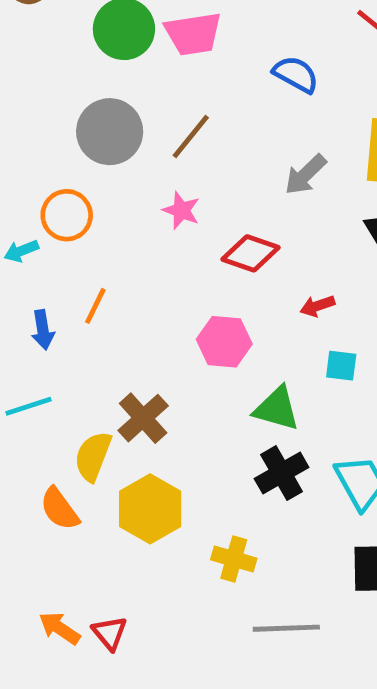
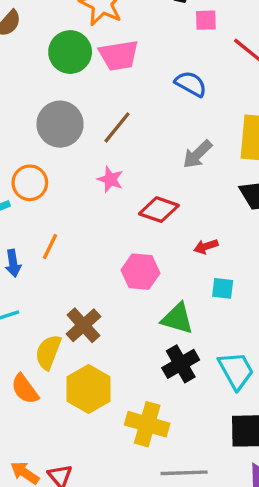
yellow cross: (234, 559) -> (147, 424), size x1.4

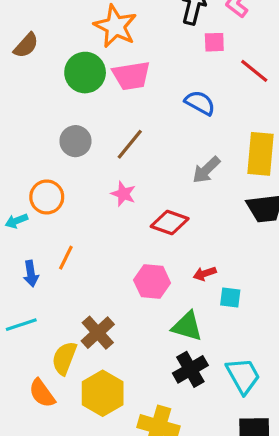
gray circle: (60, 124) -> (75, 141), size x0.7
red arrow: (206, 246) -> (205, 274), moved

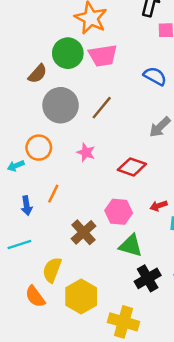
brown semicircle: (26, 45) -> (38, 74), moved
gray circle: (75, 141) -> (61, 105), size x1.5
pink star: (123, 194) -> (86, 152), moved
green triangle: (187, 326) -> (131, 246), moved
brown cross: (98, 333) -> (84, 232), moved

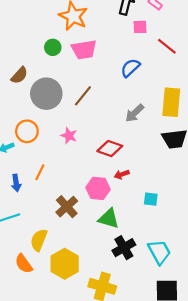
green circle: (68, 53) -> (53, 47), size x0.6
brown semicircle: (38, 74) -> (19, 75), moved
blue semicircle: (155, 76) -> (130, 68), turned -72
red arrow: (159, 206) -> (122, 174), moved

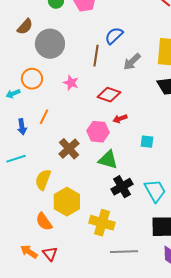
blue semicircle: (130, 68) -> (114, 36), moved
brown line: (83, 96) -> (96, 56), moved, turned -30
orange semicircle: (24, 264) -> (44, 222), moved

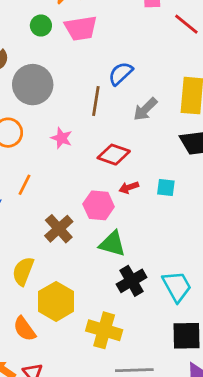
cyan square: (147, 142) -> (166, 187), moved

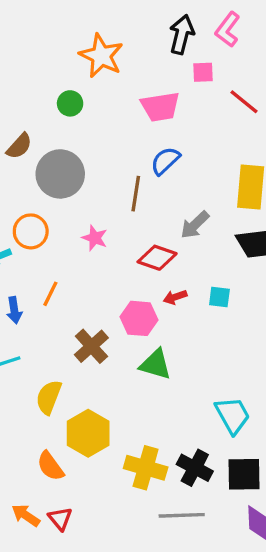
pink trapezoid: (81, 28) -> (160, 107), moved
gray arrow: (145, 109) -> (195, 225), moved
black cross: (132, 281) -> (195, 468), moved, turned -32

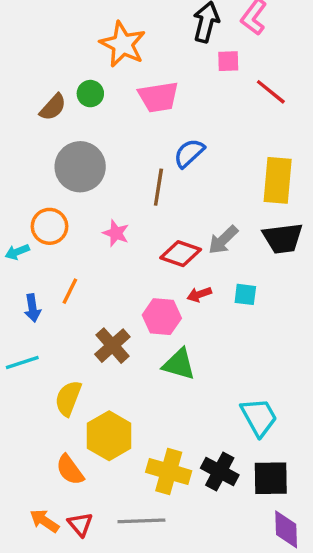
pink trapezoid: (160, 107) -> (158, 97), moved
brown semicircle: (19, 146) -> (53, 107), moved
gray arrow: (195, 225) -> (223, 240), moved
gray line: (182, 515) -> (141, 521), moved

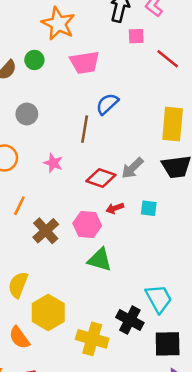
gray circle: (80, 167) -> (27, 114), size x0.6
brown cross: (112, 346) -> (46, 231), moved
black cross: (220, 472) -> (130, 320), moved

